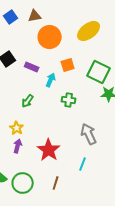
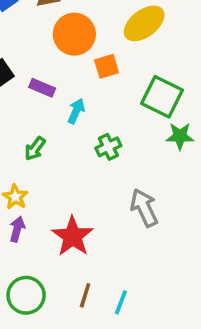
orange square: (68, 65) -> (107, 66), moved
green cross: (69, 100) -> (108, 147), turned -32
cyan line: (83, 164) -> (121, 302), moved

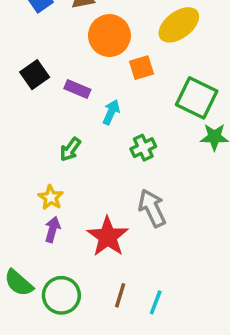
gray arrow: (144, 208) -> (152, 208), moved

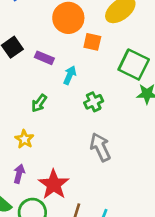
orange square: (141, 68) -> (92, 42), turned 30
purple arrow: (52, 229) -> (19, 174), moved
red star: (108, 237) -> (54, 184), moved

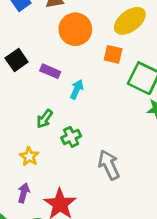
orange square: (92, 42) -> (113, 54), moved
green cross: (94, 102) -> (71, 137), moved

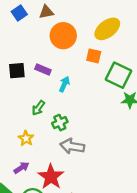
black square: (17, 60) -> (17, 71), moved, turned 30
gray arrow: (109, 165) -> (72, 146), moved, turned -55
purple arrow: (24, 193) -> (21, 168), turned 42

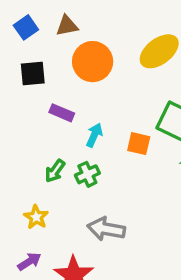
orange square: (94, 56) -> (139, 144), moved
black square: (17, 71) -> (33, 74), moved
green cross: (60, 123) -> (87, 174), moved

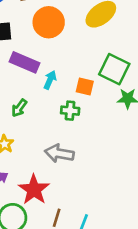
purple rectangle: (62, 113) -> (25, 62), size x1.5
green cross: (87, 174) -> (70, 111), moved, turned 30

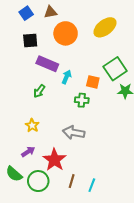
green square: (114, 69) -> (115, 69), turned 30
green arrow: (19, 108) -> (39, 91), moved

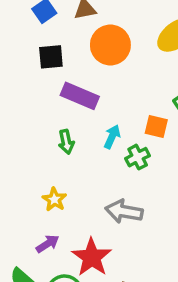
cyan arrow: (67, 77) -> (112, 137), moved
green arrow: (39, 91) -> (66, 142), turned -48
green cross: (82, 100) -> (138, 157), turned -32

